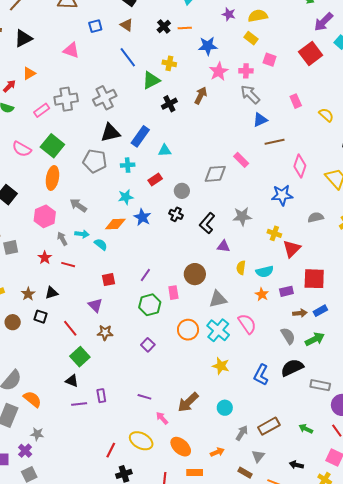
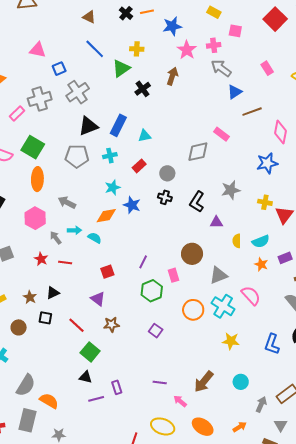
blue square: (95, 26) -> (59, 69), moved

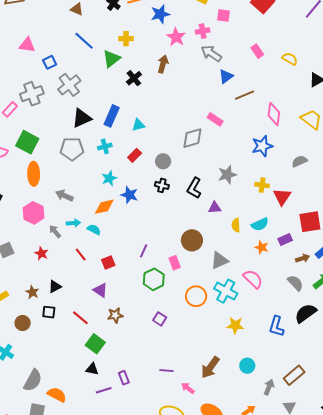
red line: (65, 262) -> (81, 255), moved, turned 48

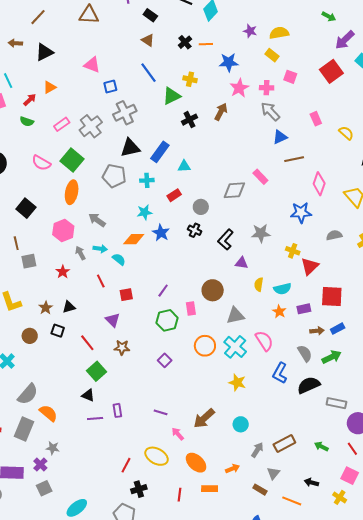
gray cross: (32, 94) -> (91, 126), moved, turned -30
blue L-shape: (276, 326) -> (280, 373), moved

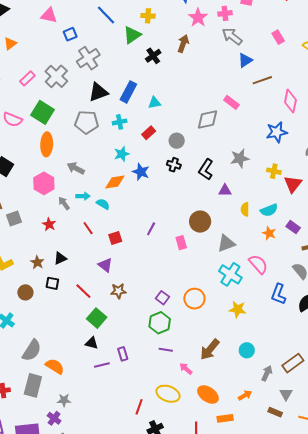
purple rectangle: (304, 309) -> (293, 227), turned 56
green hexagon: (167, 320) -> (160, 323), moved
orange circle: (205, 346) -> (194, 299), moved

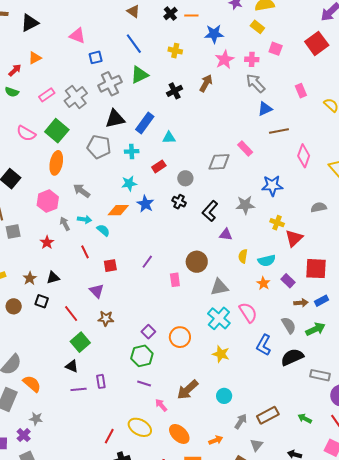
green triangle: (132, 35) -> (140, 75), moved
blue star: (277, 132) -> (272, 186), moved

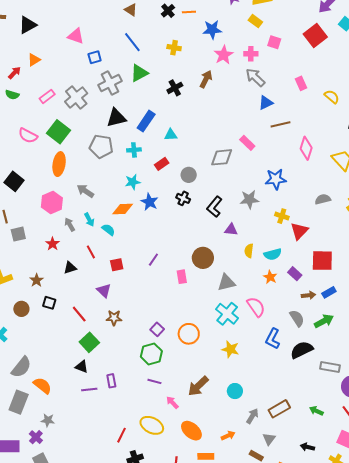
cyan arrow: (85, 219) -> (89, 220), turned 56
black triangle: (53, 278) -> (70, 268), moved

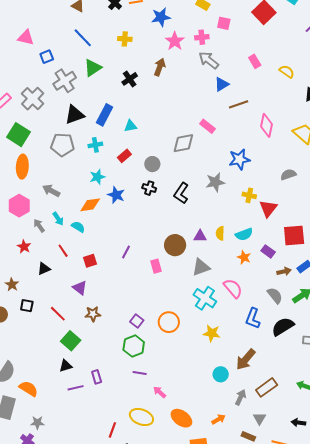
purple triangle: (231, 230) -> (200, 236), moved
black triangle: (82, 367) -> (66, 366), turned -32
brown arrow: (198, 386) -> (246, 359), moved

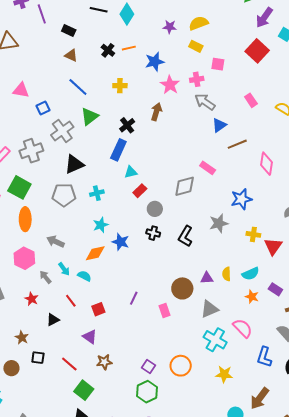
gray cross: (33, 99) -> (31, 151), turned 30
blue rectangle: (105, 115) -> (118, 150), moved
red rectangle: (124, 156) -> (140, 191), moved

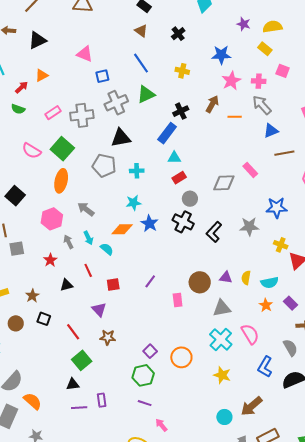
orange line: (129, 48) -> (235, 117), moved
black cross: (153, 233) -> (183, 222), size x1.5

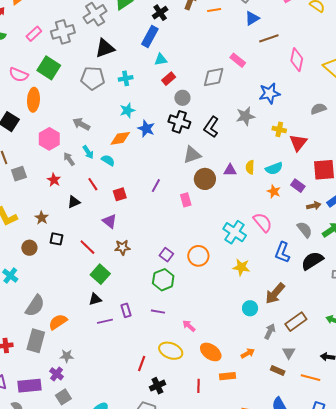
orange ellipse: (61, 181) -> (33, 100), moved
gray triangle: (222, 308) -> (192, 155), moved
orange semicircle: (33, 401) -> (58, 322), turned -66
purple line: (145, 403) -> (158, 312), moved

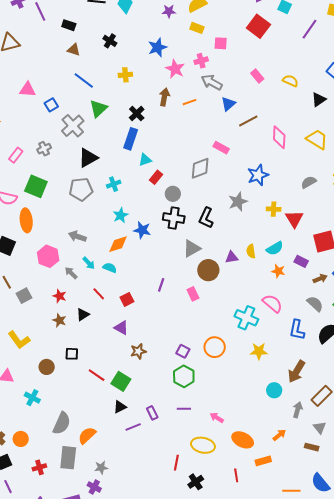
gray cross: (63, 32) -> (44, 149), size x0.6
brown star: (42, 218) -> (59, 320), moved
red line: (87, 247) -> (97, 375), moved

